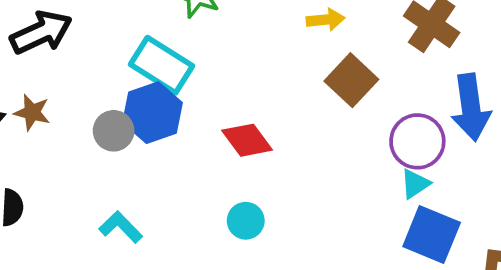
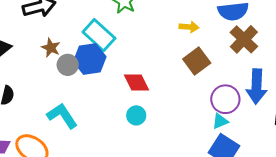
brown star: (32, 112) -> (51, 48), moved
cyan circle: (246, 221) -> (136, 115), moved
cyan L-shape: (121, 227) -> (62, 116), size x1.4

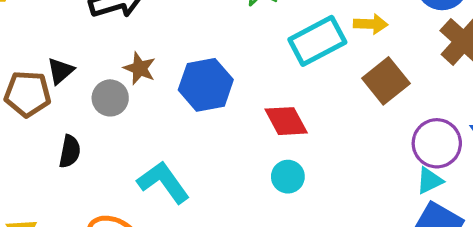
cyan rectangle: (99, 35) -> (317, 41), moved, turned -68
gray circle: (68, 65) -> (110, 98), moved

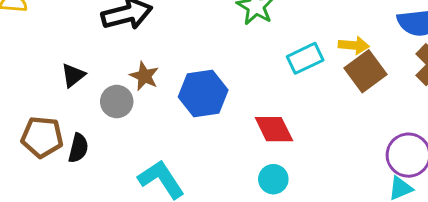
cyan rectangle: (317, 41) -> (305, 58), size x0.7
brown square: (386, 81) -> (366, 71), moved
brown pentagon: (28, 94) -> (42, 137), moved

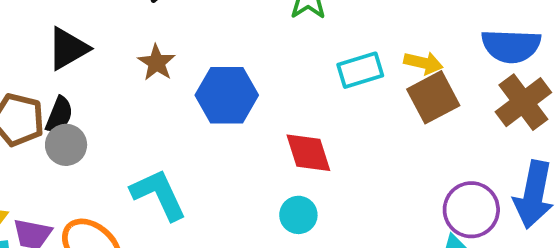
black triangle: (73, 75) -> (68, 48), size x1.4
gray circle: (117, 102) -> (66, 145), moved
black semicircle: (78, 148) -> (59, 115), moved

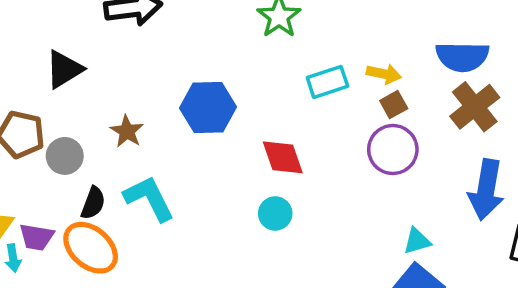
brown star: (157, 63) -> (127, 131), moved
brown square: (433, 97) -> (394, 105), size x0.6
black semicircle: (59, 115) -> (93, 203), moved
purple circle: (471, 210) -> (393, 150), moved

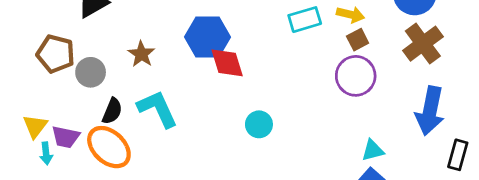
red diamond: (283, 157) -> (227, 63), moved

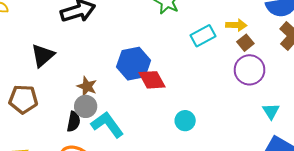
gray circle: (91, 72) -> (86, 106), moved
black semicircle: (112, 111) -> (74, 122), moved
cyan triangle: (373, 150) -> (271, 111), moved, turned -36

